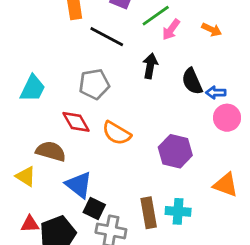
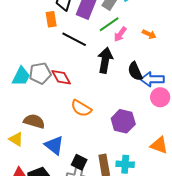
black arrow: (150, 66) -> (105, 60), size x1.4
gray pentagon: (94, 84) -> (40, 73), moved
blue arrow: (216, 93) -> (152, 79), size x1.6
red diamond: (76, 122) -> (61, 77), moved
black square: (94, 209) -> (79, 162), moved

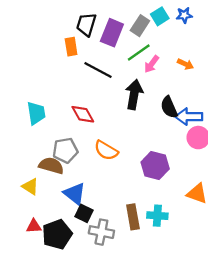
gray pentagon: (40, 73) -> (65, 150), moved
cyan trapezoid: (21, 76) -> (36, 113), turned -35
black square: (79, 162) -> (84, 213), moved

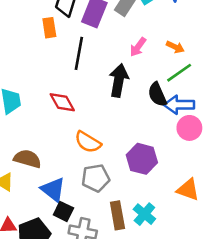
green line: (139, 52) -> (179, 73), moved
black line: (98, 70) -> (79, 53), turned 72
gray pentagon: (65, 150) -> (96, 178), moved
cyan cross: (157, 216) -> (144, 214), turned 36

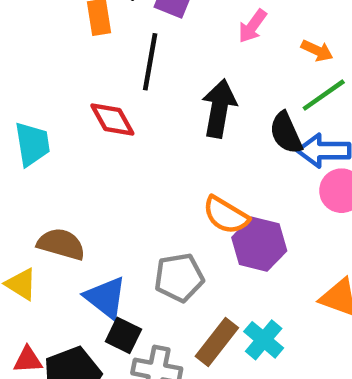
pink arrow: (138, 47) -> (253, 26), moved
red diamond: (62, 102) -> (112, 120), moved
orange semicircle: (88, 142) -> (226, 215), moved
brown rectangle: (117, 215) -> (217, 342), turned 48

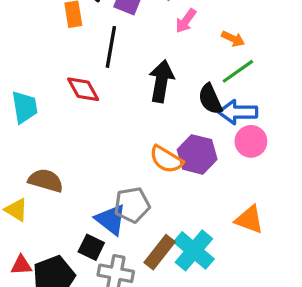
purple hexagon: (259, 244) -> (197, 154), moved
blue triangle: (106, 298) -> (111, 220), moved
cyan cross: (264, 340) -> (194, 250), size x1.4

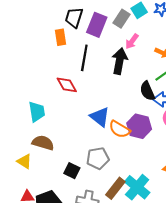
black arrow: (161, 81) -> (119, 61), moved
cyan trapezoid: (25, 107) -> (37, 112), moved
blue triangle: (111, 220) -> (100, 117), moved
black square: (91, 247) -> (72, 171), moved

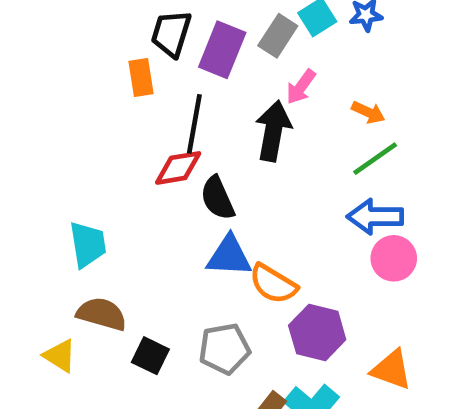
red diamond: (67, 85) -> (178, 168), moved, turned -70
black semicircle: (147, 91) -> (218, 198), moved
blue triangle: (100, 117) -> (229, 256), turned -35
purple hexagon: (139, 126) -> (317, 333), moved
black square: (72, 171) -> (150, 356), moved

